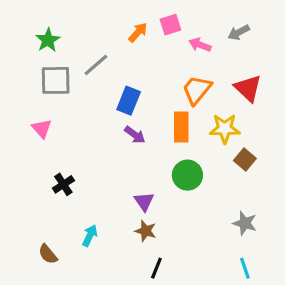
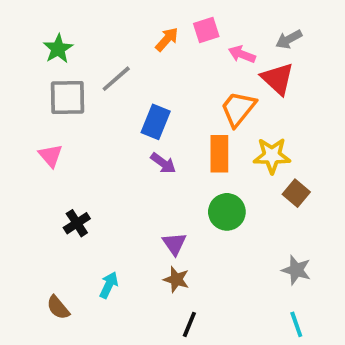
red triangle: (248, 88) -> (278, 79), moved

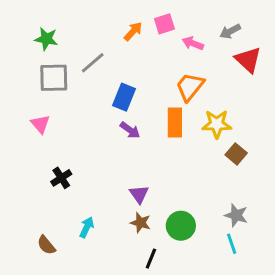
green star: (58, 49) -> (46, 39), turned -30
red triangle: (278, 79) -> (248, 60), moved
green circle: (227, 212) -> (181, 226), moved
cyan line: (296, 324) -> (232, 244), moved

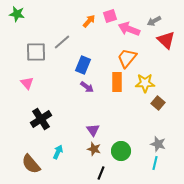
green star: (46, 39) -> (17, 14), moved
pink arrow: (193, 43) -> (129, 29), size x1.5
black cross: (61, 178) -> (41, 119), size x1.5
cyan line: (232, 244) -> (155, 163), turned 32
brown semicircle: (46, 245) -> (31, 164), size x1.5

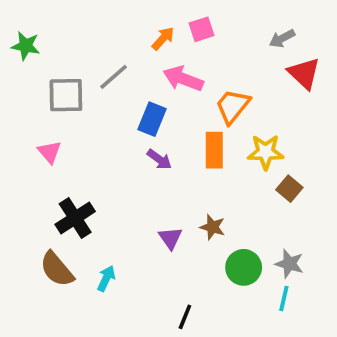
green star: (17, 14) -> (26, 46), moved
pink arrow: (129, 29) -> (183, 79), moved
brown star: (94, 149) -> (212, 227), moved
green circle: (121, 151) -> (244, 267), moved
brown semicircle: (31, 164) -> (57, 269), moved

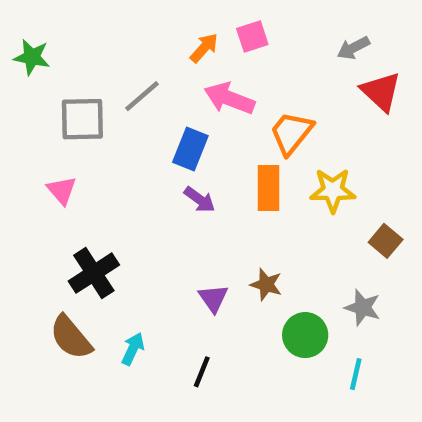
brown square: (289, 189) -> (386, 241), moved
gray star: (289, 264) -> (363, 307), moved
black line: (185, 317) -> (202, 372), moved

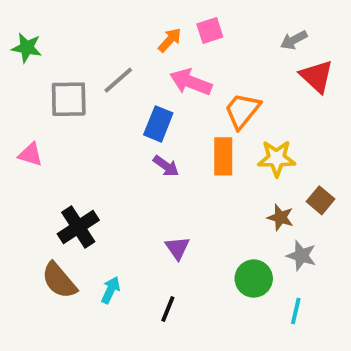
pink triangle: (62, 190) -> (31, 155), moved, turned -32
brown star: (266, 285) -> (280, 217), moved

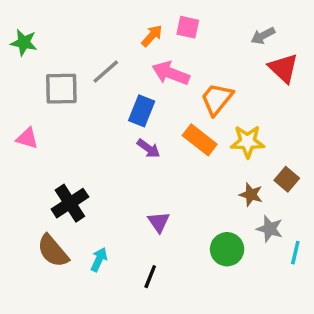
pink square: (210, 31) -> (188, 27), turned 30
orange rectangle: (223, 156) -> (200, 140), turned -52
cyan line: (296, 311) -> (295, 253), moved

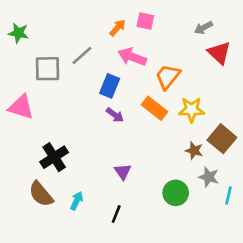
pink triangle: (27, 138) -> (21, 107), size x1.5
brown square: (287, 179) -> (222, 139), size x1.5

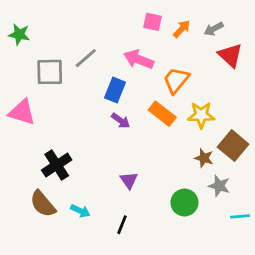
orange arrow: (118, 28) -> (182, 29), moved
cyan line: (228, 195) -> (240, 216), moved, turned 72
cyan arrow: (77, 201) -> (80, 211), turned 90

